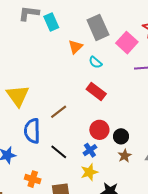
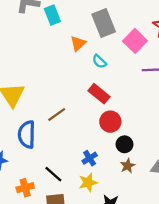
red circle: (99, 130) -> (110, 122), moved
black line: (59, 152) -> (53, 174), moved
orange cross: (33, 179) -> (25, 188), turned -35

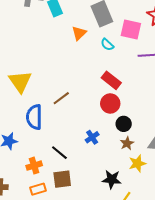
pink square: (135, 41) -> (131, 29), turned -30
cyan semicircle: (99, 61) -> (107, 45), moved
red rectangle: (99, 94) -> (111, 80), moved
yellow star: (88, 182) -> (137, 163), moved

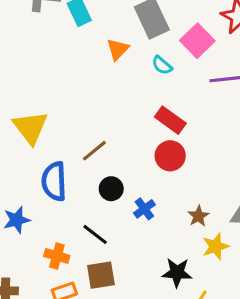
pink square: (131, 29) -> (197, 41), turned 35
black circle: (124, 124) -> (111, 189), moved
orange cross: (34, 166) -> (57, 256), turned 35

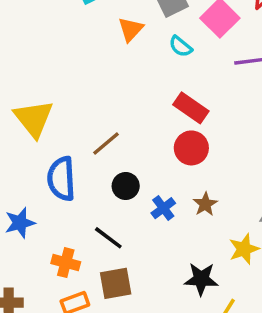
brown star: (198, 216) -> (205, 204), moved

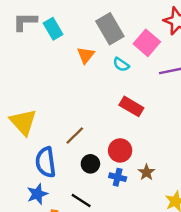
red circle: (191, 148) -> (120, 150), moved
blue cross: (163, 208) -> (118, 177), turned -35
blue star: (20, 223) -> (37, 194), moved

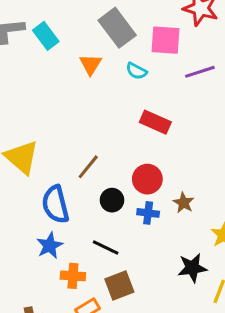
pink square: (147, 43) -> (166, 40), turned -30

